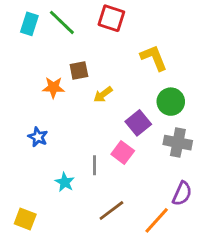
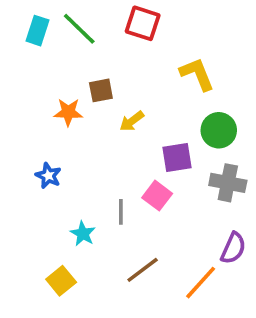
purple square: (138, 123) -> (177, 157), turned 30
yellow square: (25, 219) -> (61, 281), moved, turned 30

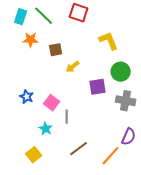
orange star: (68, 112) -> (31, 40), moved
pink square: (157, 196) -> (52, 103), moved

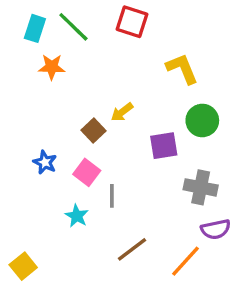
brown square: (56, 50) -> (93, 131), moved, turned -32
gray cross: (126, 101) -> (201, 187), moved
purple semicircle: (129, 137) -> (216, 229), turned 54
yellow square: (34, 155) -> (23, 266), moved

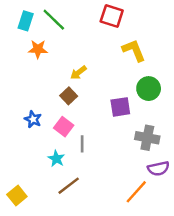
red square: (132, 22) -> (112, 16), moved
yellow arrow: (122, 112) -> (78, 73), moved
brown line: (132, 249) -> (69, 186), moved

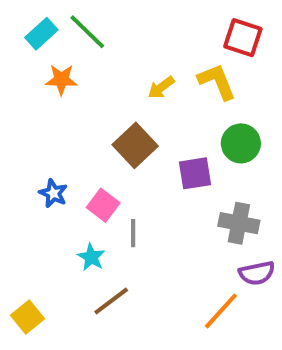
red square: (112, 16) -> (243, 38), moved
cyan rectangle: (26, 21) -> (41, 34), turned 30
yellow arrow: (78, 73) -> (161, 88), moved
brown square: (69, 96) -> (135, 145), moved, size x1.5

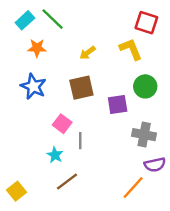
yellow arrow: (161, 88) -> (87, 53), moved
brown square: (135, 145) -> (81, 88), turned 30
blue star: (53, 193) -> (33, 86), moved, size x1.5

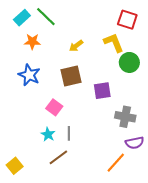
green circle: (145, 86) -> (129, 62), moved
gray line: (80, 141) -> (69, 133), moved

